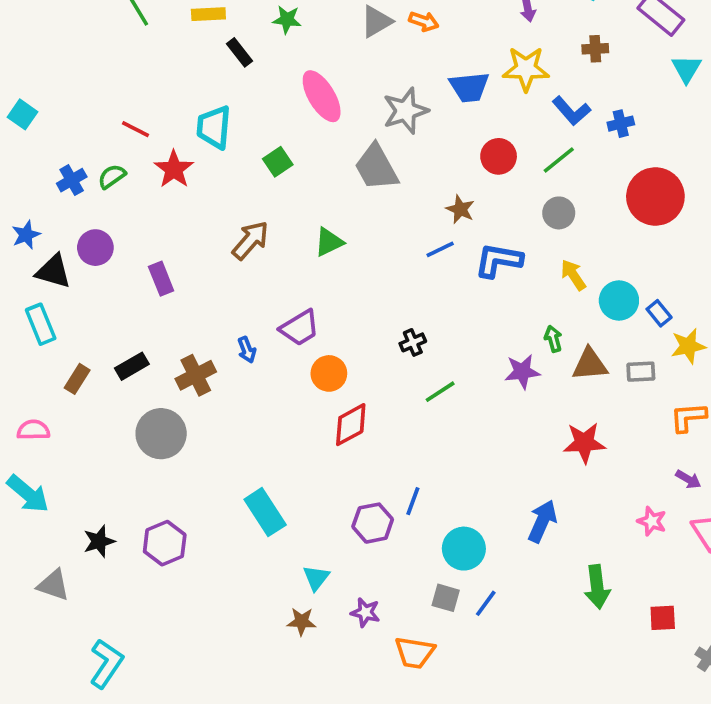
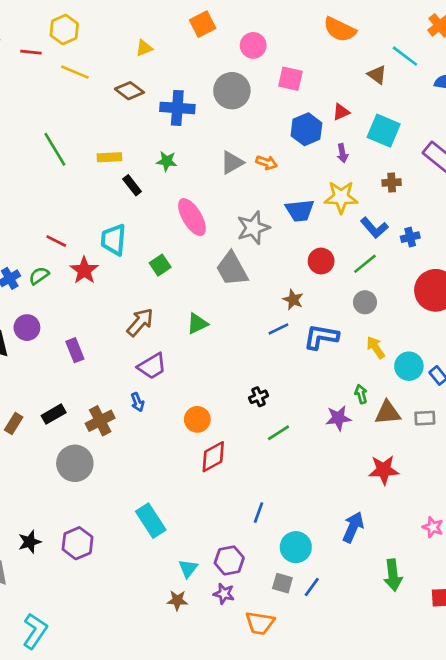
purple trapezoid: (300, 328) -> (152, 366), moved
purple hexagon: (373, 523) -> (229, 560), moved

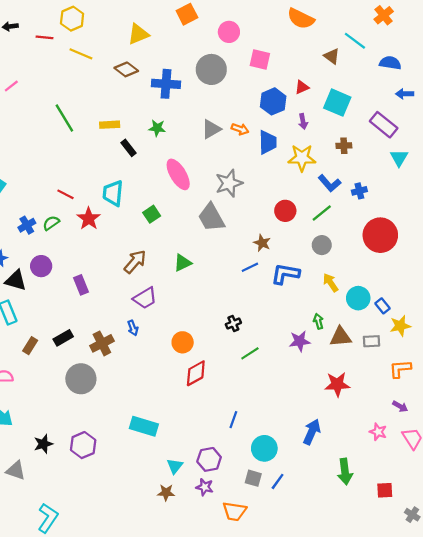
yellow triangle: (144, 48) -> (138, 34), size x1.5
blue trapezoid: (300, 210) -> (268, 142), moved, turned -85
cyan rectangle: (151, 521) -> (144, 426), turned -40

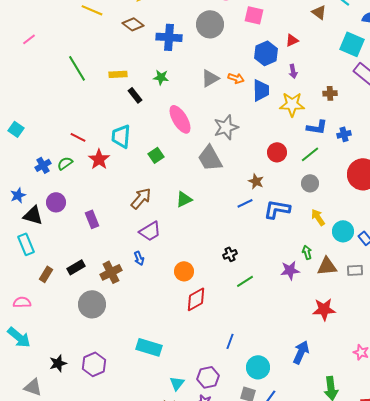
cyan square: (337, 103) -> (352, 44), moved
blue L-shape: (329, 183) -> (317, 127), turned -40

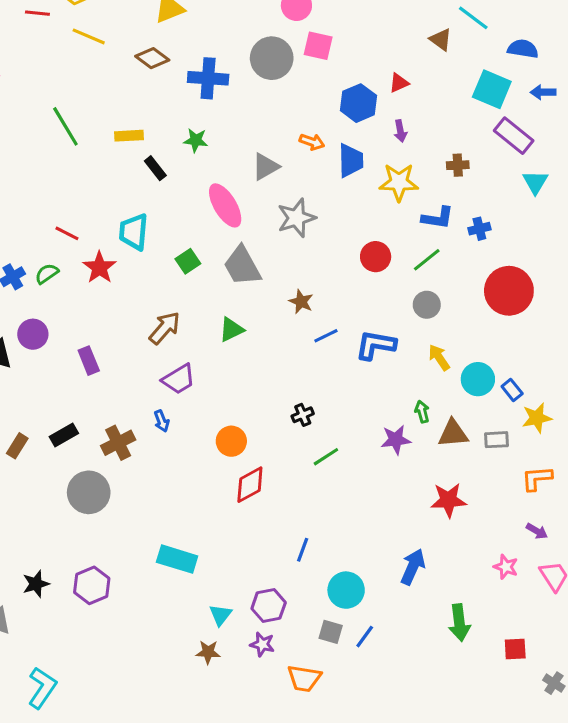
pink square: (254, 15) -> (318, 46), moved
gray triangle: (210, 78) -> (265, 167), moved
gray trapezoid: (210, 158) -> (242, 266), moved
brown star: (256, 181) -> (301, 302), moved

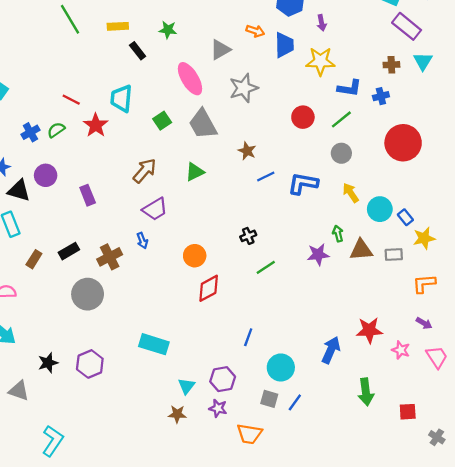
brown cross: (458, 165) -> (391, 65), moved
red star: (448, 500) -> (369, 330), moved

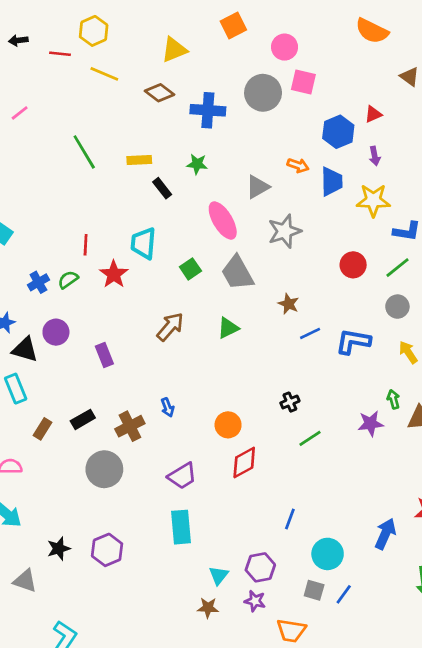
red line: (71, 100) -> (86, 245), turned 66
purple trapezoid: (155, 209) -> (182, 476), moved
cyan rectangle: (154, 344) -> (181, 527), turned 68

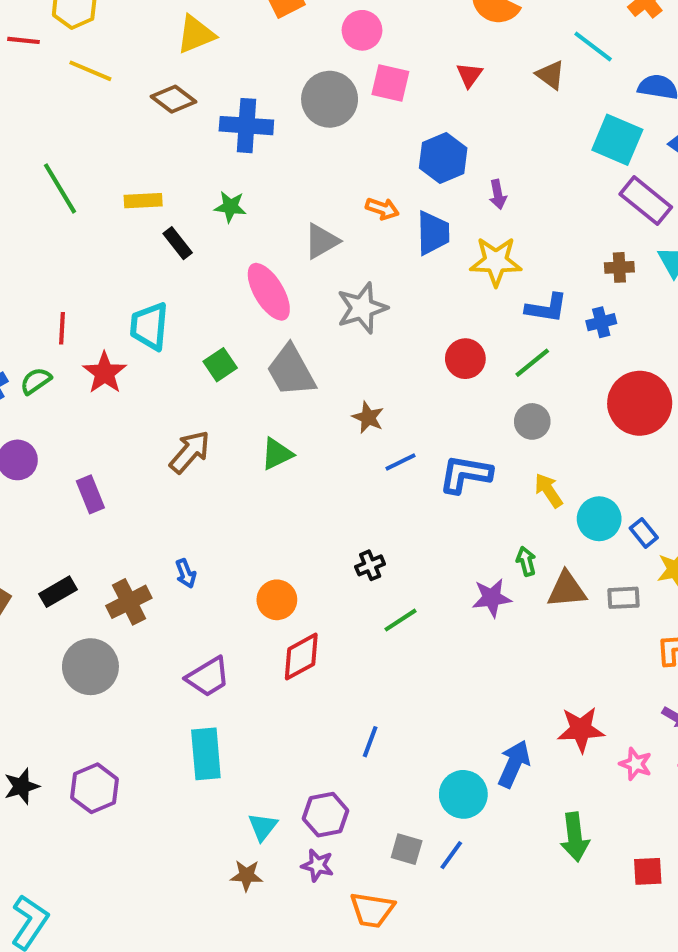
red triangle: (373, 114) -> (469, 75), moved, turned -30
cyan circle: (328, 554) -> (463, 794), moved

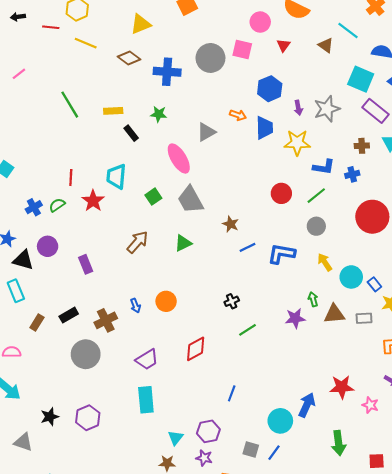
pink circle: (362, 30) -> (260, 22), moved
gray star: (362, 308) -> (327, 109), moved
orange circle: (277, 600) -> (166, 301), moved

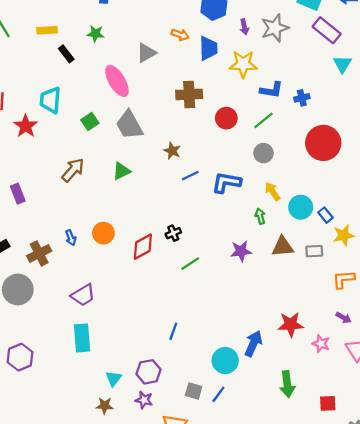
brown cross: (362, 146) -> (189, 94), moved, size x1.6
green arrow: (313, 299) -> (260, 216), moved
red diamond: (196, 349) -> (143, 247), moved

